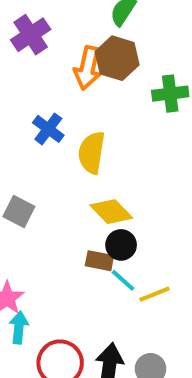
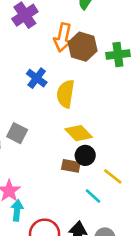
brown hexagon: (117, 58) -> (83, 47), moved
cyan line: (123, 280) -> (93, 196), moved
yellow line: (154, 294) -> (113, 176), moved, turned 60

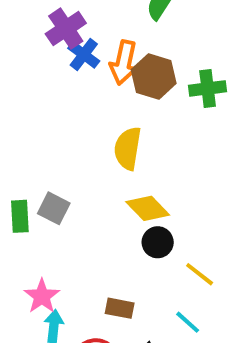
blue cross: (37, 78) -> (84, 55), moved
brown rectangle: (71, 166) -> (120, 308), moved
cyan line: (93, 196) -> (188, 322), moved

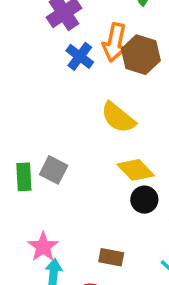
blue cross: (84, 55) -> (80, 56), moved
yellow semicircle: (128, 148) -> (118, 118), turned -60

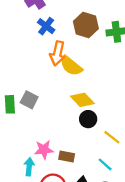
orange arrow: (115, 42) -> (58, 53), moved
pink star: (43, 247) -> (44, 150), moved, turned 30

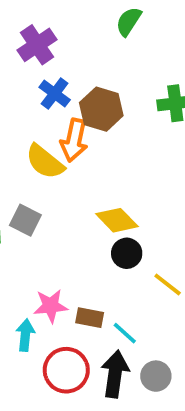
brown hexagon: (86, 25) -> (101, 109), moved
yellow semicircle: (71, 66) -> (45, 162), moved
cyan line: (105, 164) -> (125, 333), moved

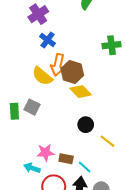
brown hexagon: (101, 109) -> (72, 72), moved
yellow diamond: (117, 220) -> (81, 92), moved
cyan arrow: (25, 335) -> (32, 168), turned -77

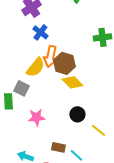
yellow semicircle: (42, 76) -> (35, 67), turned -90
gray square: (32, 107) -> (21, 88), moved
pink star: (45, 153) -> (36, 117), moved

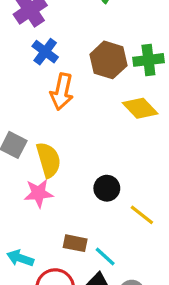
brown hexagon: (64, 63) -> (108, 60), moved
yellow semicircle: (35, 67) -> (49, 160), moved, turned -55
yellow diamond: (72, 82) -> (140, 108), moved

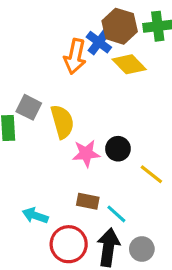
blue cross: (45, 52) -> (99, 42), moved
yellow diamond: (140, 108) -> (129, 64), moved
pink star: (39, 193) -> (86, 153), moved

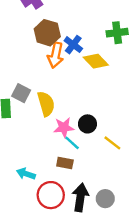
brown hexagon: (120, 26) -> (47, 33), moved
cyan line: (116, 214) -> (72, 143), moved

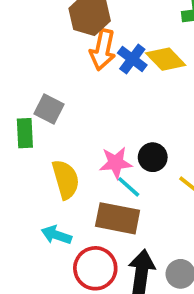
blue cross: (73, 45) -> (132, 59), moved
yellow semicircle: (46, 104) -> (66, 179), moved
brown rectangle: (65, 163) -> (118, 218), size x1.6

